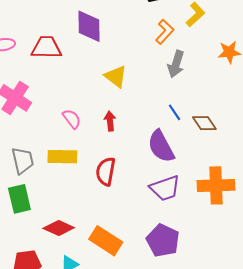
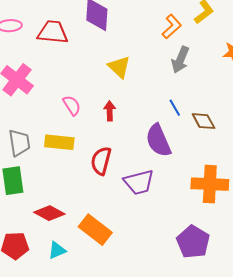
purple trapezoid: (165, 188) -> (139, 182), moved
purple pentagon: (163, 240) -> (193, 242), moved

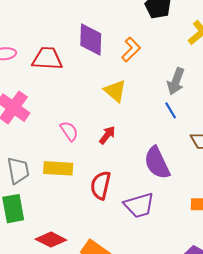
orange L-shape: (172, 27) -> (131, 49), moved
blue line: (175, 108) -> (171, 110), moved
red arrow: (110, 111) -> (107, 135), turned 42

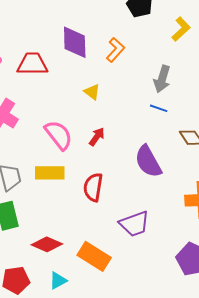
yellow triangle: (115, 91) -> (92, 92), moved, size x0.7
blue line: (171, 110) -> (159, 108), turned -36
pink semicircle: (69, 131) -> (59, 135), size x1.5
purple trapezoid: (139, 205) -> (134, 224), moved

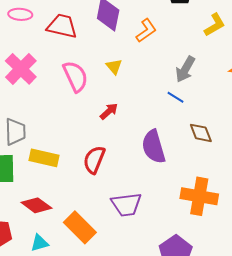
pink semicircle: (59, 135) -> (75, 76), moved
yellow rectangle: (50, 173) -> (44, 158), moved

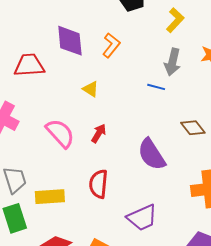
gray arrow: (185, 69) -> (173, 62), moved
pink semicircle: (75, 76) -> (60, 133), moved
blue line: (175, 97) -> (156, 87), moved

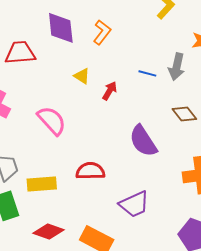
gray arrow: (173, 62) -> (177, 67), moved
red arrow: (99, 133) -> (110, 91), moved
red semicircle: (98, 184) -> (90, 171), turned 84

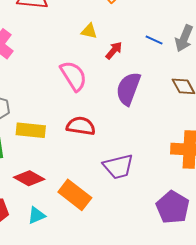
yellow triangle: (82, 76) -> (89, 31), turned -30
pink semicircle: (52, 121) -> (74, 76), moved
purple semicircle: (143, 141) -> (128, 89), moved, turned 44

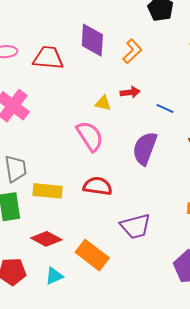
yellow triangle: (89, 31) -> (103, 103), moved
blue line: (154, 40) -> (165, 108), moved
red arrow: (114, 50) -> (130, 92), moved, turned 42

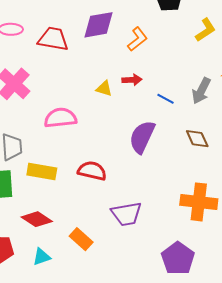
purple diamond: (92, 40) -> (99, 25), turned 72
pink semicircle: (90, 136) -> (60, 118), moved, turned -68
orange rectangle: (92, 255) -> (81, 239), size x0.7

